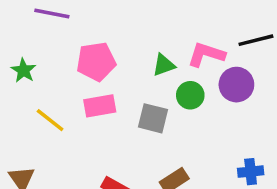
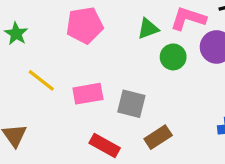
pink rectangle: (100, 106) -> (88, 94), moved
gray square: (153, 118) -> (131, 104), moved

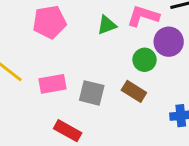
green circle: (173, 57) -> (145, 60), moved
brown rectangle: (158, 137) -> (134, 91), moved, turned 65

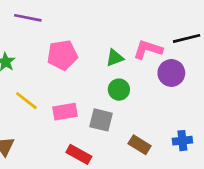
green circle: (145, 60) -> (119, 90), moved
brown rectangle: (134, 91) -> (140, 145), moved

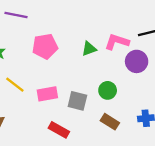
green circle: (119, 90) -> (108, 90), moved

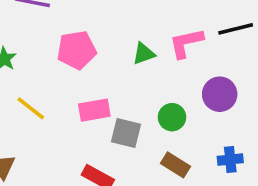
pink L-shape: (117, 42) -> (186, 43), turned -30
purple circle: (137, 61) -> (220, 94), moved
pink rectangle: (47, 94) -> (94, 110), moved

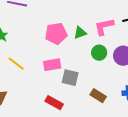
pink pentagon: (77, 50) -> (56, 34), moved
green circle: (172, 117) -> (99, 53), moved

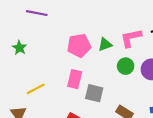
yellow line: (16, 64) -> (36, 89), moved, turned -66
pink rectangle: (52, 65) -> (75, 79), turned -66

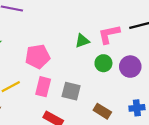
pink pentagon: (79, 46) -> (38, 57), moved
pink rectangle: (75, 79) -> (43, 87), moved

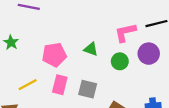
green triangle: (82, 41) -> (91, 49), moved, turned 40
purple circle: (130, 67) -> (149, 54), moved

